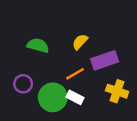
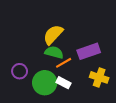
yellow semicircle: (80, 42) -> (53, 35), moved, size x1.5
green semicircle: (38, 45) -> (54, 52), moved

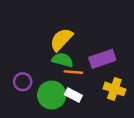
orange line: (64, 63) -> (73, 72), turned 35

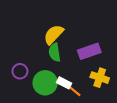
green semicircle: (63, 60) -> (55, 52), turned -114
orange line: (73, 72) -> (73, 90), moved, turned 35

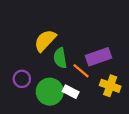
yellow semicircle: (54, 34) -> (45, 41), moved
orange line: (73, 90) -> (81, 71), moved

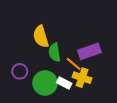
yellow semicircle: (45, 41) -> (41, 37), turned -60
yellow cross: (110, 86) -> (82, 78), moved

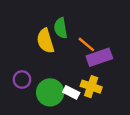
green semicircle: (55, 52) -> (61, 28), moved
orange line: (74, 64) -> (86, 44), moved

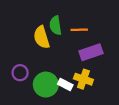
orange line: (86, 44) -> (79, 30), moved, turned -42

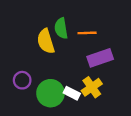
yellow cross: (83, 79) -> (92, 87), turned 36

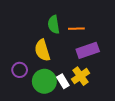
yellow semicircle: (46, 41) -> (42, 50), moved
white rectangle: (72, 93) -> (63, 81), turned 32

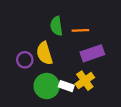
purple circle: (20, 70) -> (25, 60), moved
white rectangle: (63, 81) -> (66, 86), turned -40

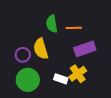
green circle: (47, 86) -> (28, 80), moved

